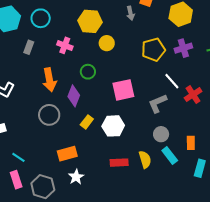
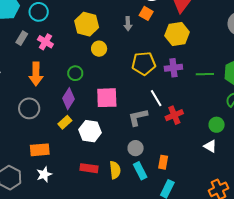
pink cross: (65, 45) -> (45, 42), moved
purple diamond: (74, 96) -> (68, 99), moved

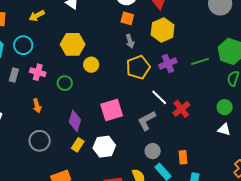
gray arrow: (128, 24) -> (130, 41), moved
green circle: (75, 73) -> (65, 83), moved
orange arrow: (36, 74) -> (37, 106), size x0.6

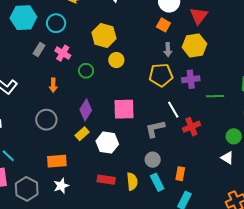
gray arrow: (130, 41) -> (168, 50), moved
green line: (200, 61) -> (215, 96), moved

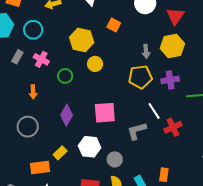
orange square: (163, 25) -> (114, 25), moved
yellow rectangle: (82, 134) -> (60, 153), moved
gray circle: (153, 160) -> (115, 159), moved

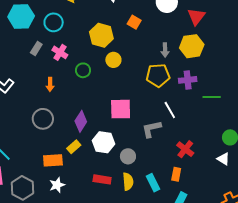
purple diamond: (67, 115) -> (81, 121), moved
red cross: (173, 127) -> (185, 149), moved, turned -30

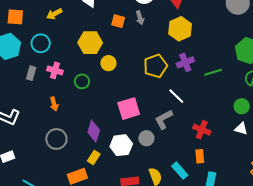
gray arrow: (165, 50) -> (140, 18), moved
gray circle: (128, 156) -> (146, 138), moved

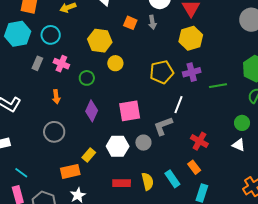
white line: (176, 96) -> (179, 105), turned 60
purple diamond: (94, 131) -> (92, 111), moved
orange rectangle: (200, 156) -> (194, 167), turned -40

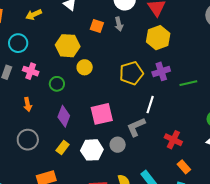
yellow rectangle: (89, 155) -> (63, 148), moved
orange rectangle: (194, 167) -> (184, 167), moved

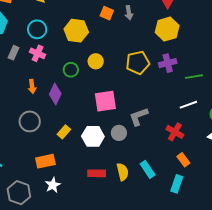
cyan circle: (18, 43) -> (37, 29), moved
yellow circle: (85, 67) -> (96, 61), moved
green circle: (57, 84) -> (71, 70), moved
white line: (150, 105) -> (188, 105), moved, turned 48
purple diamond: (64, 116) -> (55, 94), moved

